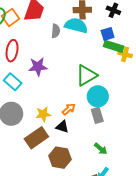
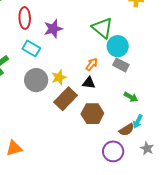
green triangle: (86, 75) -> (102, 28), turned -40
yellow star: (43, 114) -> (59, 77), moved
gray rectangle: (97, 115) -> (121, 65), turned -35

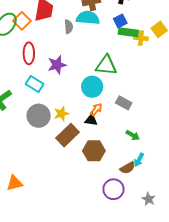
green triangle: (102, 28) -> (106, 65), turned -35
cyan circle: (118, 46) -> (92, 87), moved
orange arrow: (92, 64) -> (96, 109), moved
gray star: (147, 148) -> (149, 199), moved

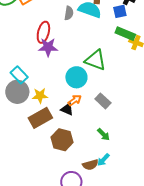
blue square: (120, 21) -> (120, 11), moved
red ellipse: (29, 53) -> (43, 32), moved
cyan rectangle: (35, 84) -> (19, 75), moved

